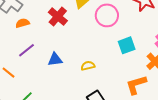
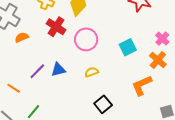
pink circle: (107, 15) -> (86, 39), moved
purple line: (26, 50) -> (37, 71), moved

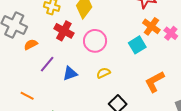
orange cross: (158, 60) -> (151, 26), moved
purple line: (37, 71) -> (47, 64), moved

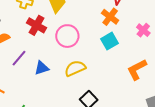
orange cross: (151, 26) -> (110, 17), moved
yellow semicircle: (103, 73) -> (75, 68), size x1.5
orange L-shape: (155, 82) -> (137, 69), moved

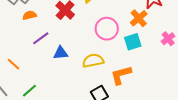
pink circle: (67, 36) -> (107, 29), moved
orange L-shape: (137, 69) -> (121, 75), moved

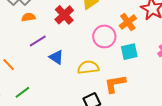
orange cross: (139, 18) -> (128, 22), moved
blue triangle: (61, 53) -> (56, 57), turned 35

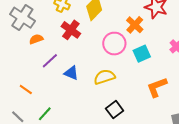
orange L-shape: (115, 84) -> (157, 87), moved

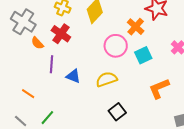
red cross: (71, 30) -> (61, 34), moved
orange semicircle: (36, 39) -> (37, 43), turned -112
purple line: (50, 61) -> (52, 64), turned -42

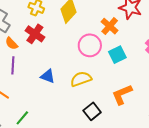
purple line: (52, 64) -> (13, 65), moved
orange L-shape: (159, 89) -> (122, 94), moved

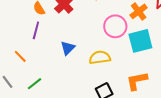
cyan square: (117, 55) -> (140, 41), size x1.4
blue triangle: (48, 76) -> (68, 48), turned 42

